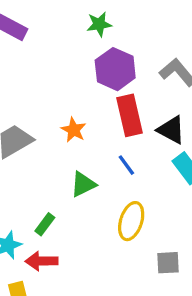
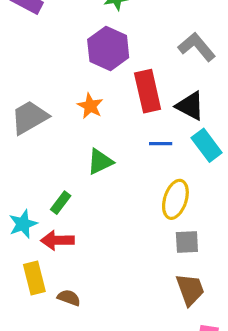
purple hexagon: (115, 69) -> (108, 48), moved
blue line: (126, 165) -> (161, 144), moved, turned -55
yellow ellipse: (131, 221) -> (175, 199), moved

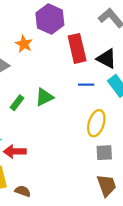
orange star: (90, 106) -> (24, 44), moved
green rectangle: (61, 203) -> (17, 103), moved

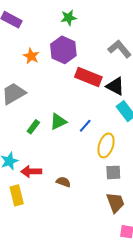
orange star: (24, 44) -> (31, 56), moved
red rectangle: (77, 48) -> (88, 77), turned -55
blue line: (86, 85) -> (85, 126), moved, turned -48
brown semicircle: (23, 191) -> (63, 182), moved

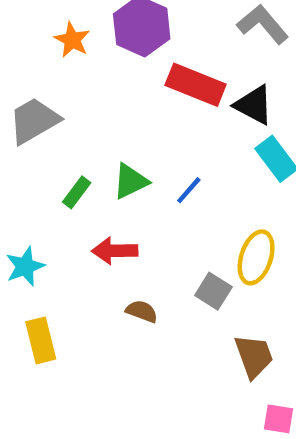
yellow ellipse: (106, 145) -> (256, 257), moved
red arrow: (31, 171) -> (115, 251), moved
gray square: (113, 172) -> (213, 291), moved, turned 35

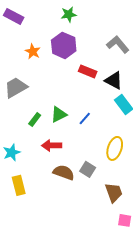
red rectangle: (196, 85) -> (88, 71), size x0.7
gray square: (213, 291) -> (88, 169), moved
brown semicircle: (142, 311) -> (64, 172), size x1.5

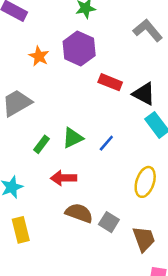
gray L-shape: (118, 44) -> (148, 30), moved
gray square: (88, 169) -> (109, 222), moved

